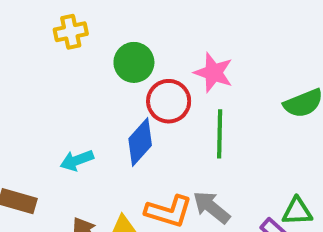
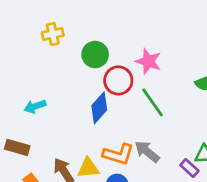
green line: (220, 134) -> (152, 102), turned -36
cyan arrow: (77, 160) -> (35, 106), moved

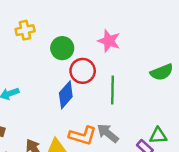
pink star: (148, 61) -> (109, 41), moved
green line: (152, 102) -> (113, 90), turned 36

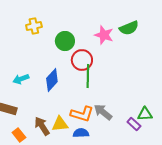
green semicircle: (162, 72) -> (129, 28), moved
green line: (113, 90) -> (88, 76), moved
blue diamond: (66, 95) -> (52, 80), moved

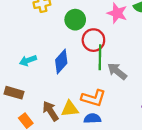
gray arrow: (103, 112) -> (117, 71), moved

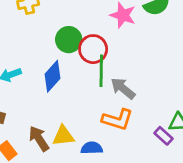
green circle: (75, 20) -> (69, 40), moved
orange L-shape: (93, 98) -> (117, 120), moved

